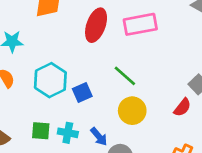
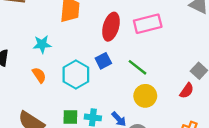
blue square: (82, 93) -> (103, 61), moved

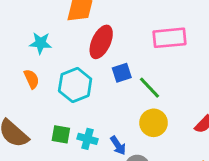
red ellipse: (111, 27) -> (101, 42), moved
blue square: (103, 61) -> (122, 73), moved

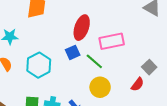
pink rectangle: (170, 38) -> (112, 41), moved
red ellipse: (101, 42) -> (82, 28), moved

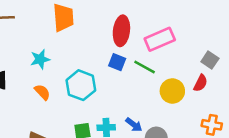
blue square: (73, 52) -> (117, 62), turned -32
yellow circle: (100, 87) -> (172, 91), moved

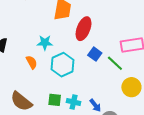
red ellipse: (121, 31) -> (84, 29), moved
cyan star: (40, 59) -> (45, 43), moved

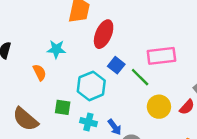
cyan hexagon: (63, 65) -> (91, 86), moved
green square: (55, 100) -> (63, 107), moved

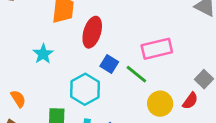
cyan star: (56, 49) -> (43, 54), turned -30
orange semicircle: (40, 72) -> (18, 99), moved

